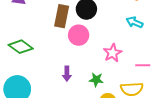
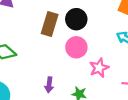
pink circle: (79, 35) -> (76, 47), moved

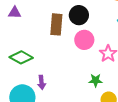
purple arrow: (49, 85) -> (42, 82), moved

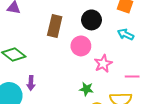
black circle: (79, 15) -> (92, 20), moved

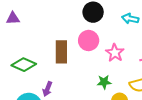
brown rectangle: (55, 26) -> (61, 52), moved
purple arrow: (31, 83) -> (47, 89), turned 32

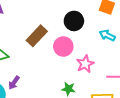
brown rectangle: (61, 52) -> (37, 36), moved, turned 30

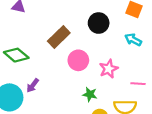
pink circle: (63, 47) -> (78, 60), moved

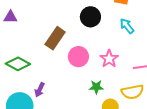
cyan arrow: (133, 40) -> (127, 26), turned 35

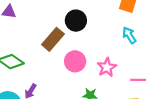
black circle: (90, 17) -> (76, 21), moved

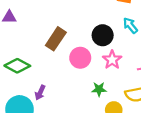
black circle: (76, 21) -> (103, 35), moved

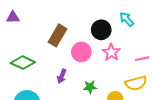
green star: (99, 89) -> (90, 87), moved
purple arrow: (40, 93) -> (62, 76), moved

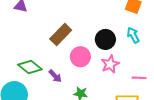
green diamond: (23, 63) -> (30, 67), moved
purple arrow: (62, 76) -> (55, 76), turned -80

